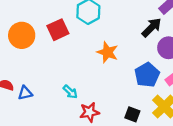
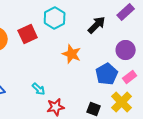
black arrow: (152, 27) -> (97, 25), moved

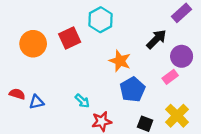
black arrow: (97, 25) -> (156, 39), moved
blue pentagon: (107, 74) -> (132, 89), moved
pink rectangle: (130, 77) -> (170, 77), moved

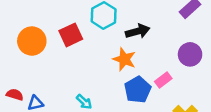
black arrow: (156, 39) -> (138, 31), moved, turned 30
pink rectangle: (170, 77) -> (163, 80), moved

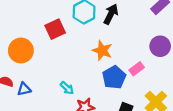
black arrow: (138, 31) -> (111, 14), moved, turned -48
orange circle: (32, 41) -> (21, 51), moved

